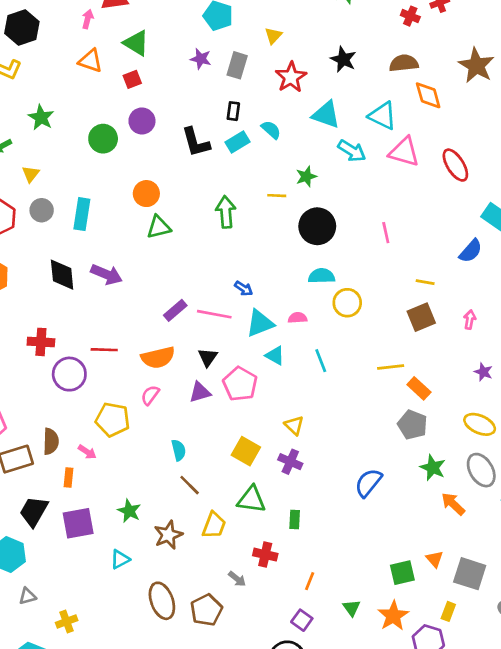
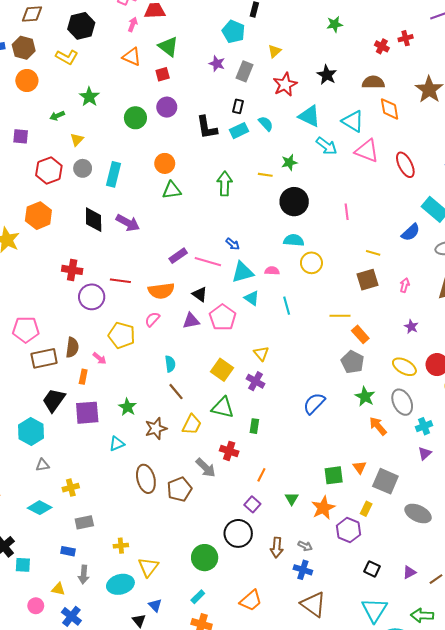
black triangle: (208, 357) -> (200, 294), turned -35
gray arrow: (237, 579) -> (206, 468), size x1.5

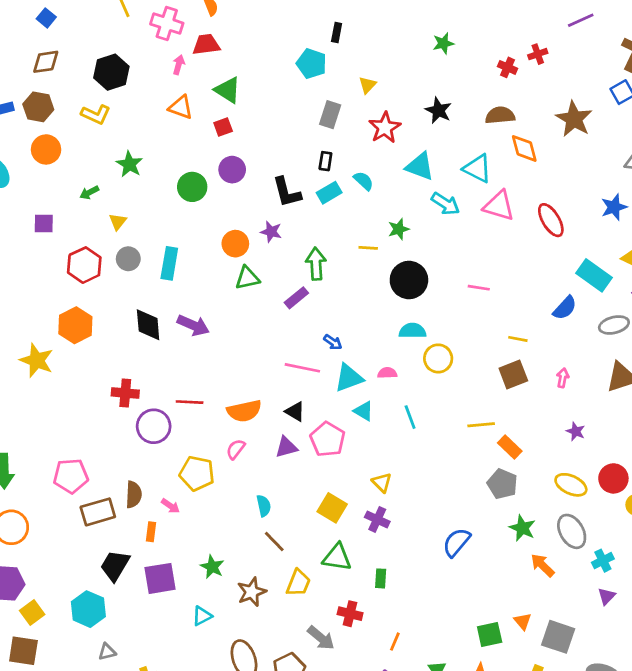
purple star: (217, 64) -> (271, 232), moved
pink line: (347, 212) -> (479, 288), turned -70
purple rectangle: (178, 256) -> (296, 298), moved

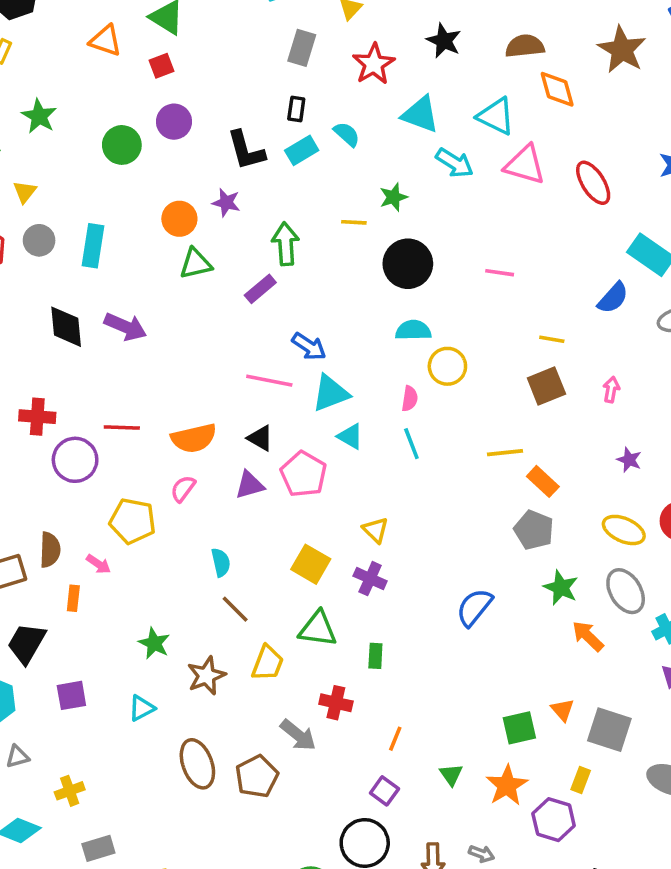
blue arrow: (333, 342) -> (309, 346), size x1.4
pink semicircle: (387, 373) -> (410, 399), moved, turned 102
purple square: (160, 578) -> (71, 695), moved, size x0.7

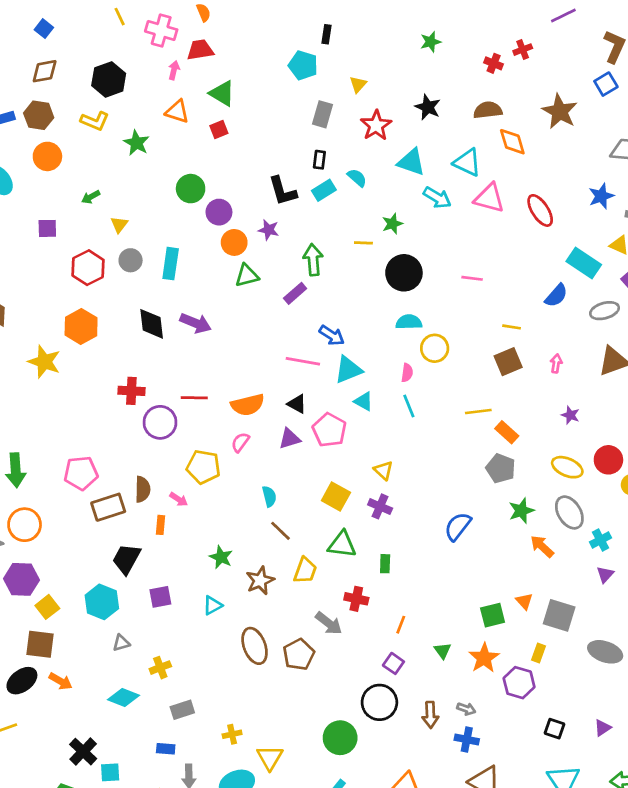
green star: (39, 116) -> (136, 143), moved
purple circle: (174, 122) -> (219, 212), moved
green star: (561, 588) -> (521, 511), turned 30

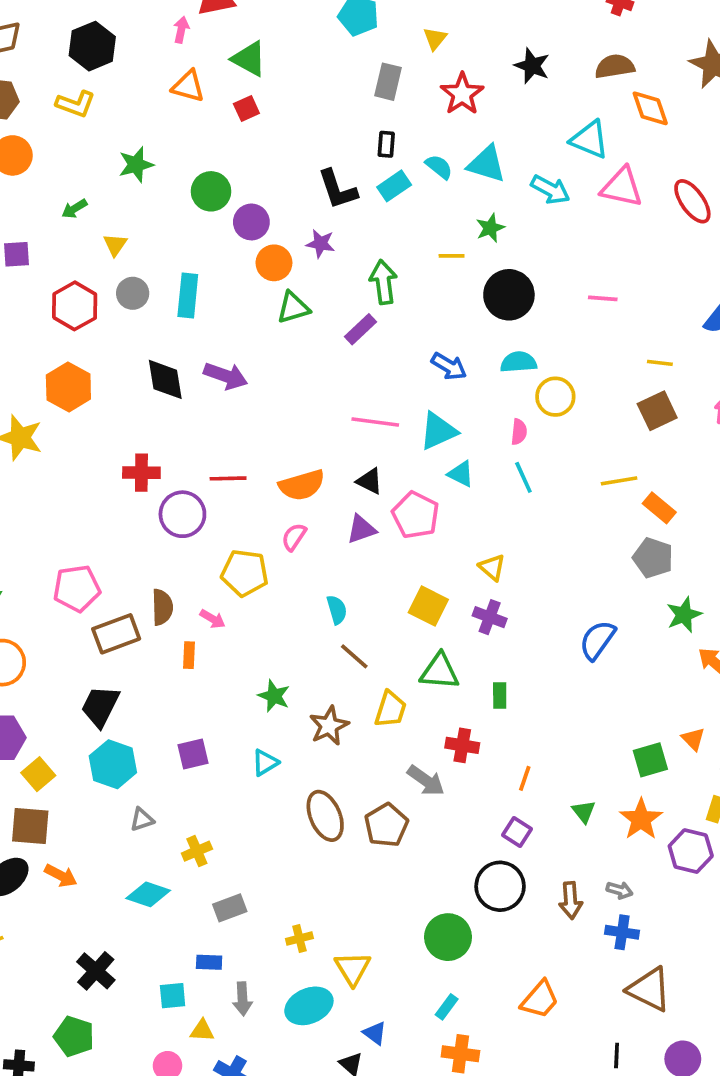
green star: (136, 143) -> (136, 165), moved, turned 30
cyan triangle: (411, 162) -> (486, 164), moved
blue arrow: (332, 335) -> (449, 366), moved
black trapezoid: (126, 559) -> (100, 706), moved
cyan square: (110, 772) -> (173, 996), moved

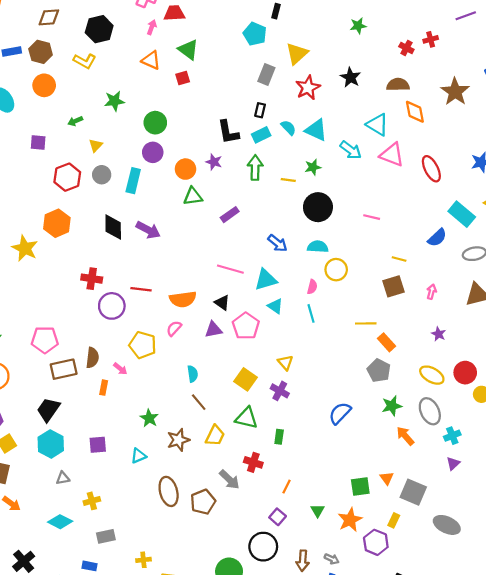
yellow triangle: (435, 39) -> (297, 54), size x1.6
purple circle: (251, 222) -> (153, 152), moved
green arrow: (383, 282) -> (255, 168), moved

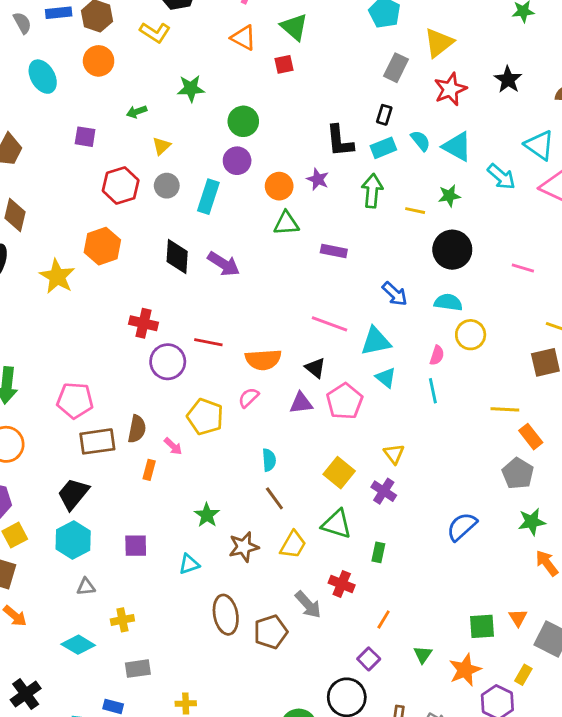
purple rectangle: (230, 215) -> (334, 251), turned 42

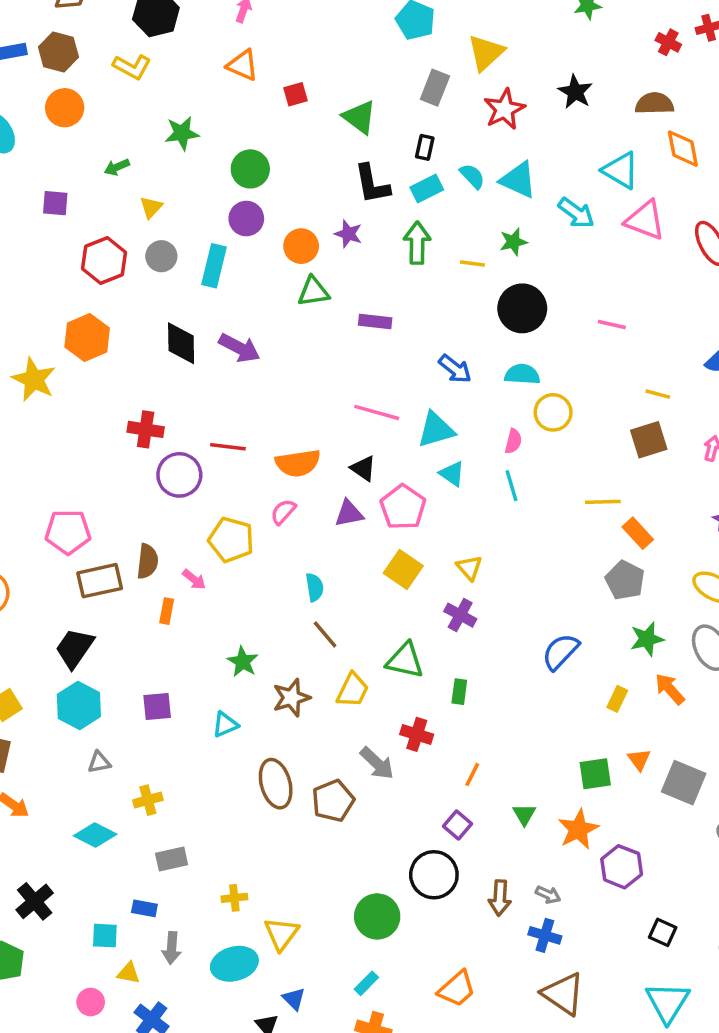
green triangle: (294, 27) -> (360, 117), moved
yellow square: (339, 473) -> (403, 570), moved
yellow rectangle: (523, 675) -> (617, 699), moved

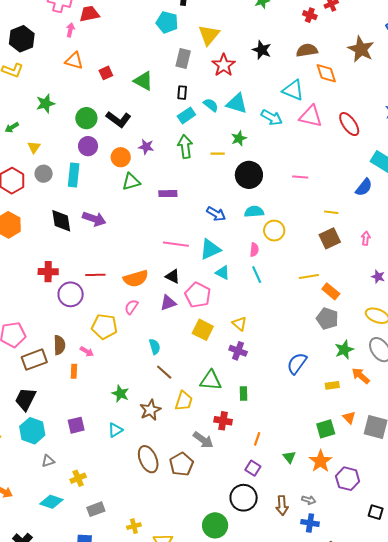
black L-shape: (372, 184) -> (119, 119), moved, turned -35
yellow rectangle: (617, 699) -> (332, 385), turned 64

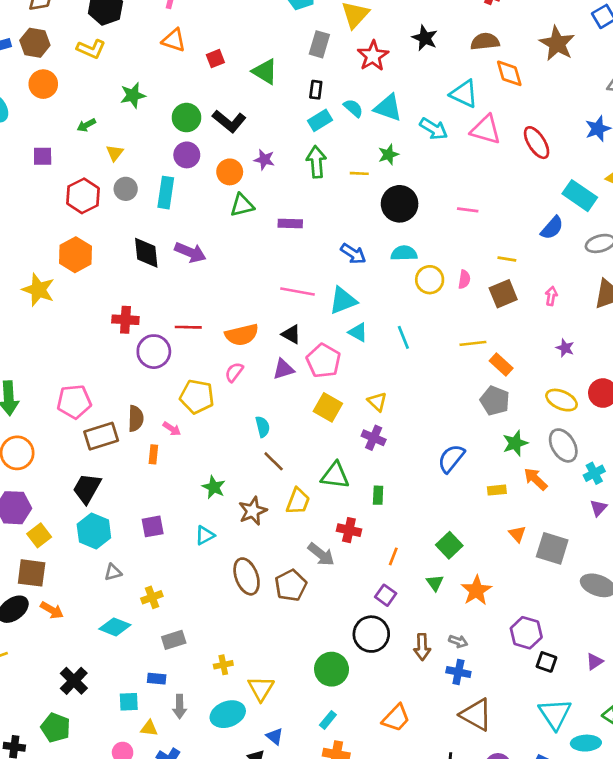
pink semicircle: (254, 250) -> (464, 279), moved
green square: (326, 429) -> (449, 545), moved, turned -30
purple hexagon: (348, 479) -> (526, 633), moved

